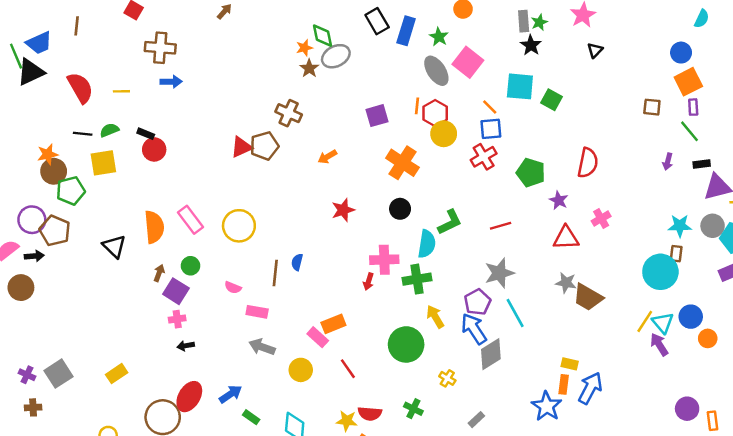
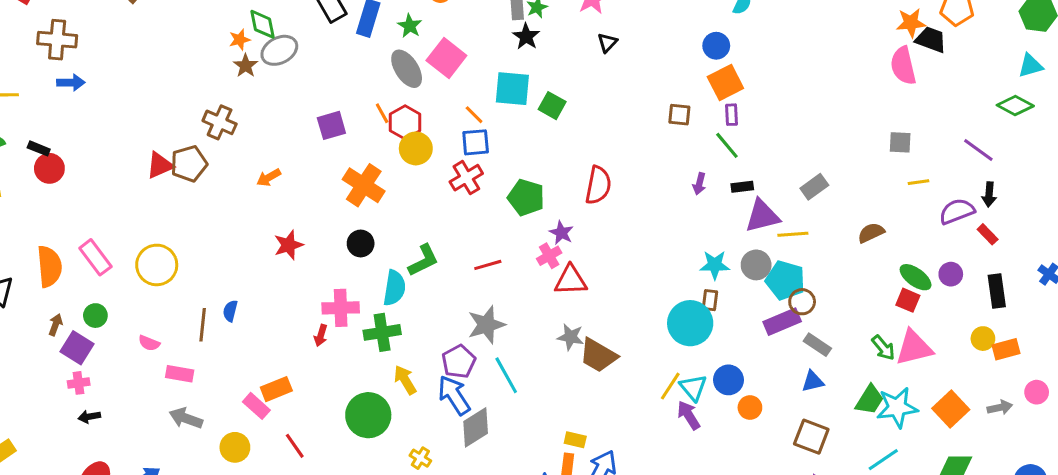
orange line: (417, 106) -> (382, 113), turned -35
pink cross: (601, 219) -> (549, 256), moved

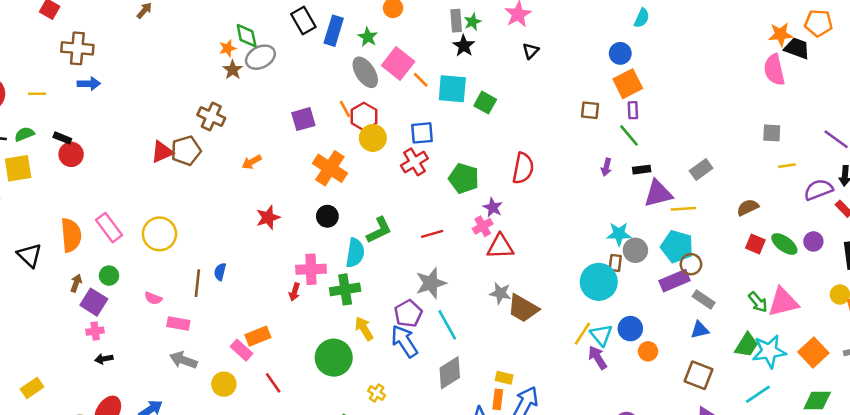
orange line: (474, 115) -> (421, 80), moved
gray circle: (756, 265) -> (635, 250), moved
red square: (908, 300) -> (755, 244), moved
gray diamond: (476, 427) -> (450, 373), moved

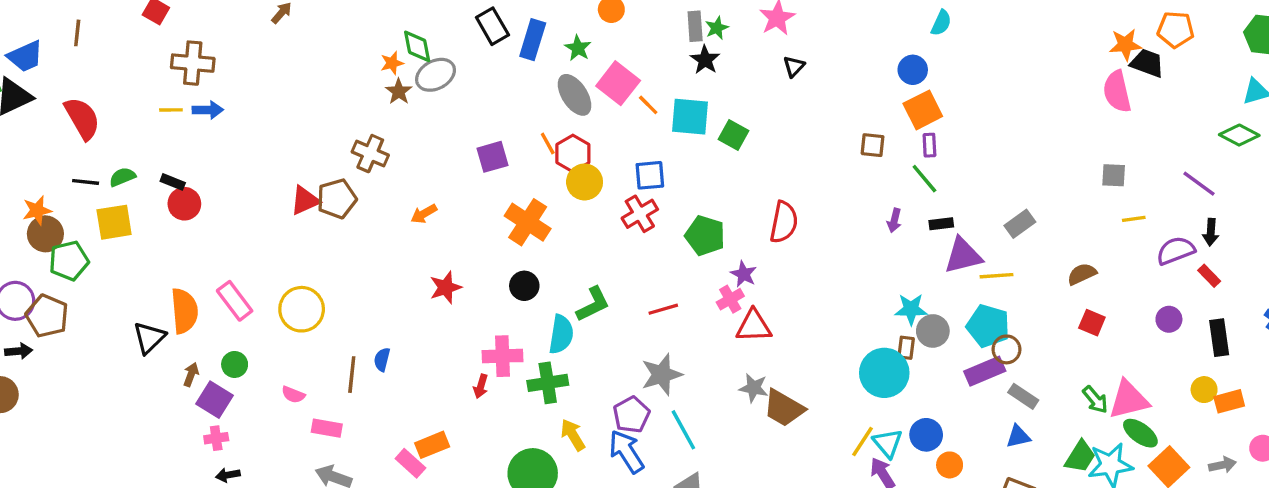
yellow line: (37, 94) -> (171, 110), moved
green ellipse: (784, 244) -> (1140, 433), moved
black triangle: (29, 255) -> (149, 338), moved, turned 32

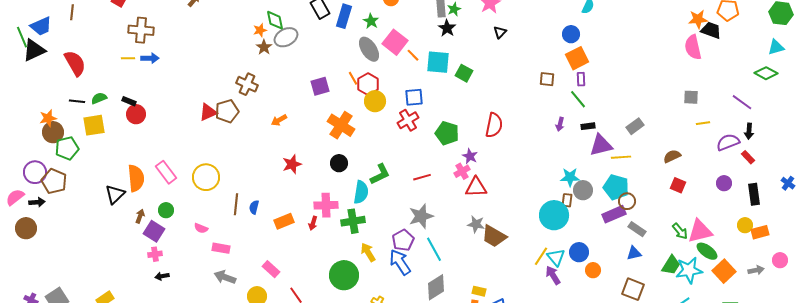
brown line: (352, 375) -> (236, 204), moved
orange rectangle: (432, 445) -> (284, 221), moved

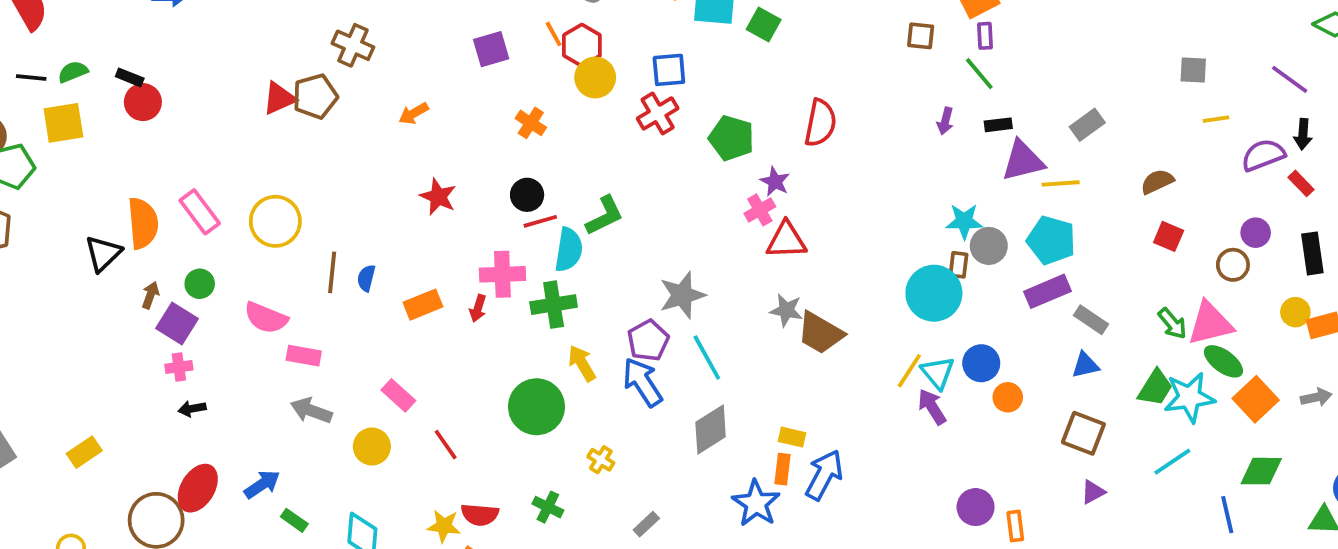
orange cross: (341, 125) -> (531, 123), size x0.6
red star: (292, 164) -> (438, 197), turned -30
red line: (422, 177) -> (540, 221), moved
brown circle: (627, 201) -> (1233, 265), moved
pink semicircle: (201, 228) -> (266, 318), size x1.6

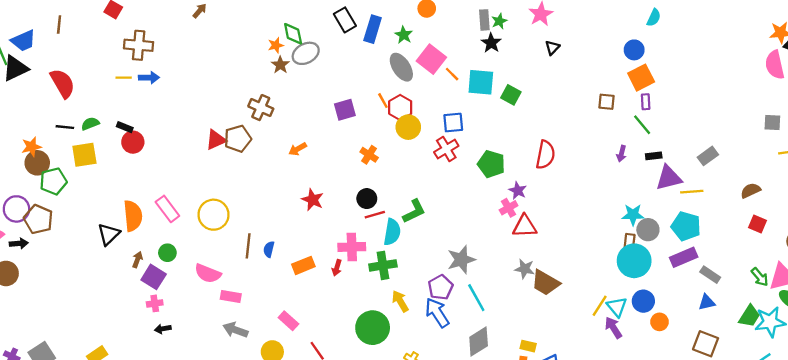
cyan circle: (934, 293) -> (634, 261), moved

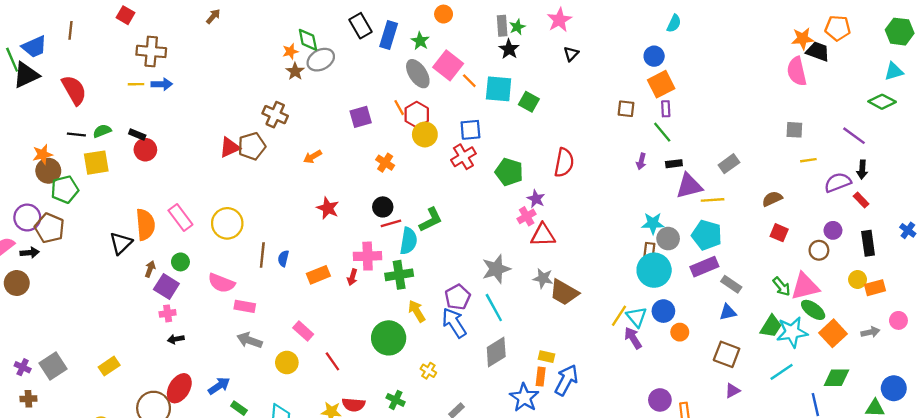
gray star: (461, 260) -> (496, 269), moved

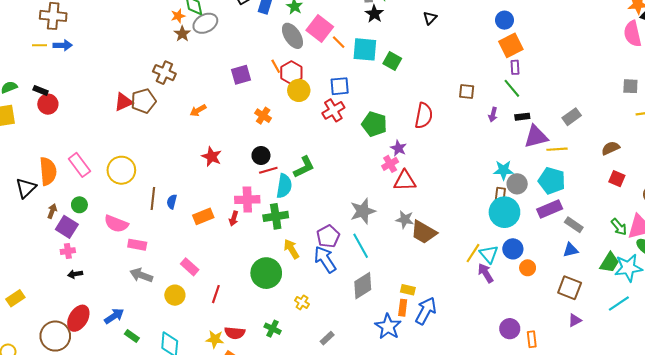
brown square: (626, 109) -> (467, 91), moved
red line: (332, 361) -> (216, 294), turned 54

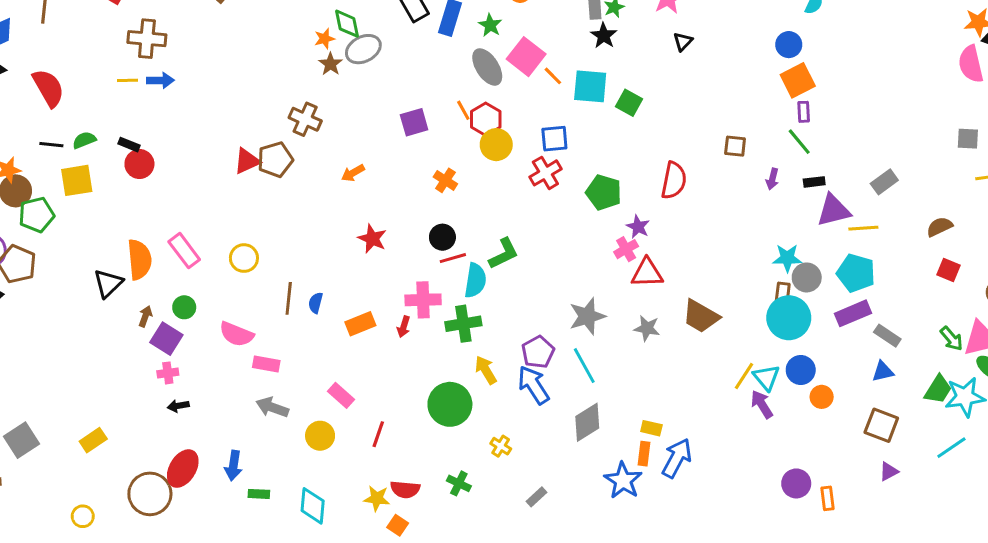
yellow circle: (121, 170) -> (244, 258), size x0.7
brown trapezoid: (424, 232) -> (701, 316), moved
blue arrow: (114, 316) -> (233, 466), turned 132
green rectangle: (132, 336) -> (259, 494), turned -32

